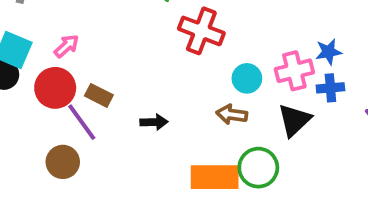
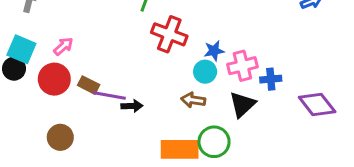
blue star: (329, 52) -> (214, 51), moved
purple line: (82, 122) -> (110, 96), moved, turned -44

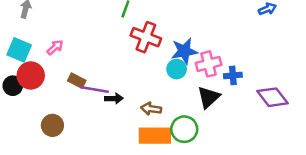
blue star: (214, 51) -> (184, 51), size x1.5
black circle: (14, 69) -> (13, 86), moved
red circle: (54, 79) -> (31, 75), moved
brown arrow: (193, 100) -> (151, 109), moved

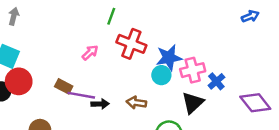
pink arrow: (55, 47) -> (90, 53), moved
blue cross: (233, 75) -> (216, 81), turned -36
brown arrow: (151, 109) -> (136, 103), moved

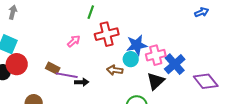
red cross: (131, 44) -> (107, 34), turned -35
blue cross: (216, 81) -> (175, 64), size x1.5
brown arrow: (136, 103) -> (115, 70), moved

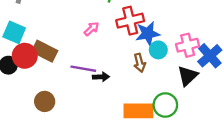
blue star: (137, 45) -> (148, 34), moved
brown rectangle: (53, 68) -> (45, 51), moved, size x1.5
brown arrow: (115, 70) -> (140, 63), turned -112

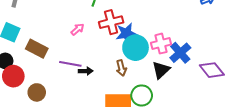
cyan circle: (158, 50) -> (136, 48), size x1.6
red circle: (25, 56) -> (13, 76), moved
brown arrow: (140, 63) -> (121, 68), moved

